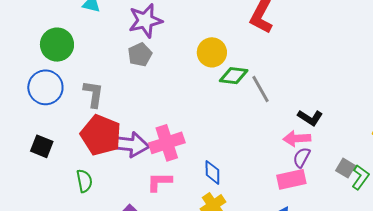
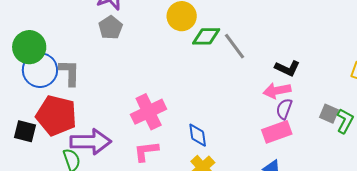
green circle: (57, 45) -> (29, 47), moved
blue circle: (45, 87) -> (40, 70), moved
red pentagon: (101, 135) -> (56, 115), moved
purple arrow: (129, 144) -> (91, 142), moved

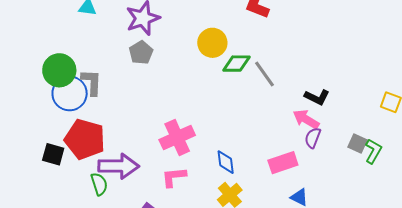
gray L-shape: (69, 73) -> (92, 82), moved
pink arrow: (277, 91) -> (306, 119), turned 40
pink rectangle: (277, 132) -> (283, 163), moved

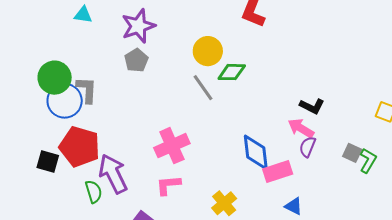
gray line: (265, 74) -> (203, 88), moved
blue diamond: (226, 162) -> (256, 152), moved, size x1.5
purple arrow: (119, 166) -> (113, 174), turned -117

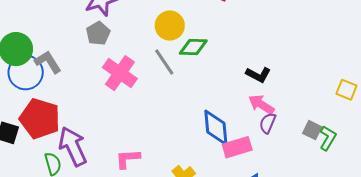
gray L-shape: (87, 90) -> (48, 62), turned -36
black L-shape: (312, 106) -> (258, 75), moved
pink cross: (172, 146) -> (120, 73), moved, turned -32

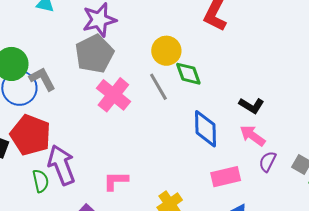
gray pentagon: (98, 33) -> (94, 54), size x1.6
green diamond: (193, 47) -> (188, 74), turned 64
purple semicircle: (268, 123) -> (268, 162), moved
blue diamond: (216, 128) -> (206, 129), moved

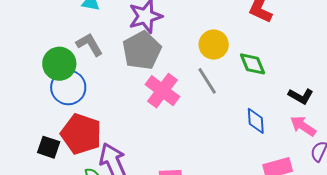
green diamond: (188, 74) -> (252, 64), moved
gray L-shape: (42, 79) -> (90, 45), moved
blue diamond: (206, 129) -> (256, 121), size x0.7

